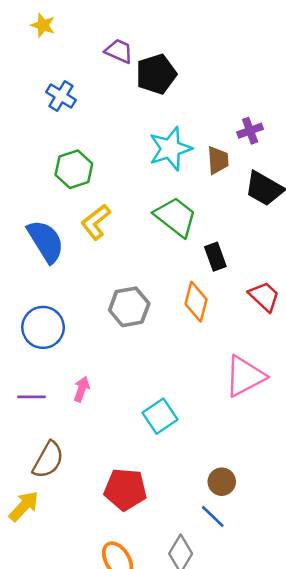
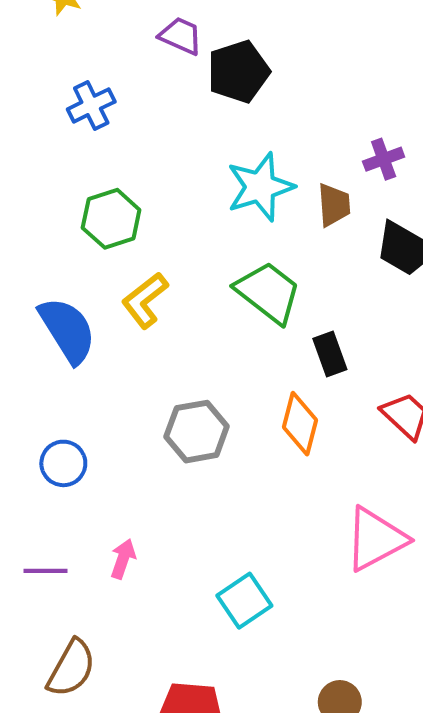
blue cross: (61, 96) -> (91, 105), turned 32
blue circle: (43, 327) -> (63, 463), size x0.7

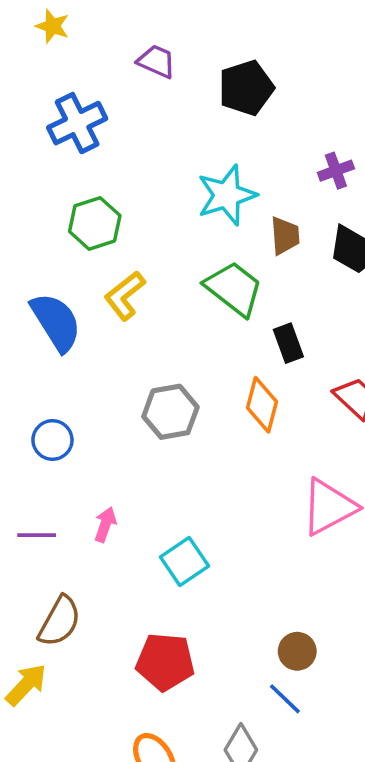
black pentagon: (238, 72) -> (246, 88), moved
blue cross: (91, 105) -> (77, 123), size x1.4
brown trapezoid: (334, 205) -> (285, 236), moved
cyan square: (244, 601) -> (185, 561), moved

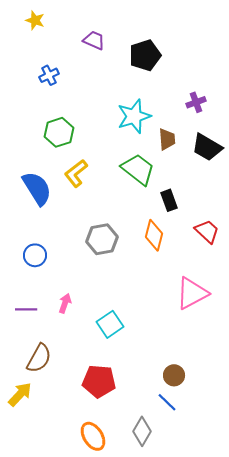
blue cross: (77, 123) -> (49, 75), size x0.6

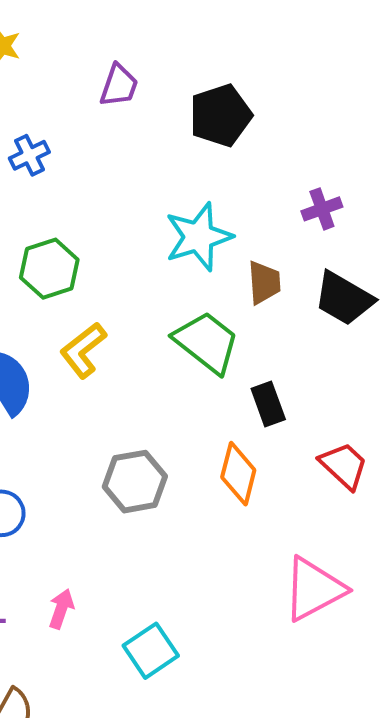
purple trapezoid: (94, 40) -> (119, 86), turned 85

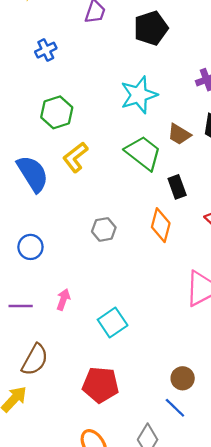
brown trapezoid: (264, 283) -> (179, 134), moved, turned 125
gray hexagon: (135, 482) -> (104, 229), size x0.7

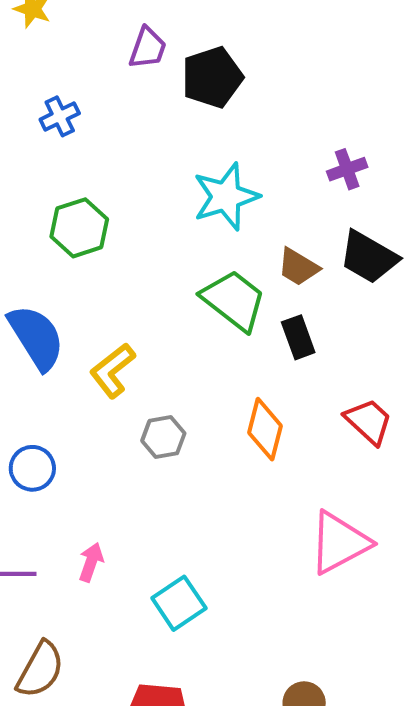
black pentagon: (151, 28) -> (212, 77), moved
yellow L-shape: (75, 157) -> (112, 371), moved
black rectangle: (177, 187) -> (298, 337), moved

